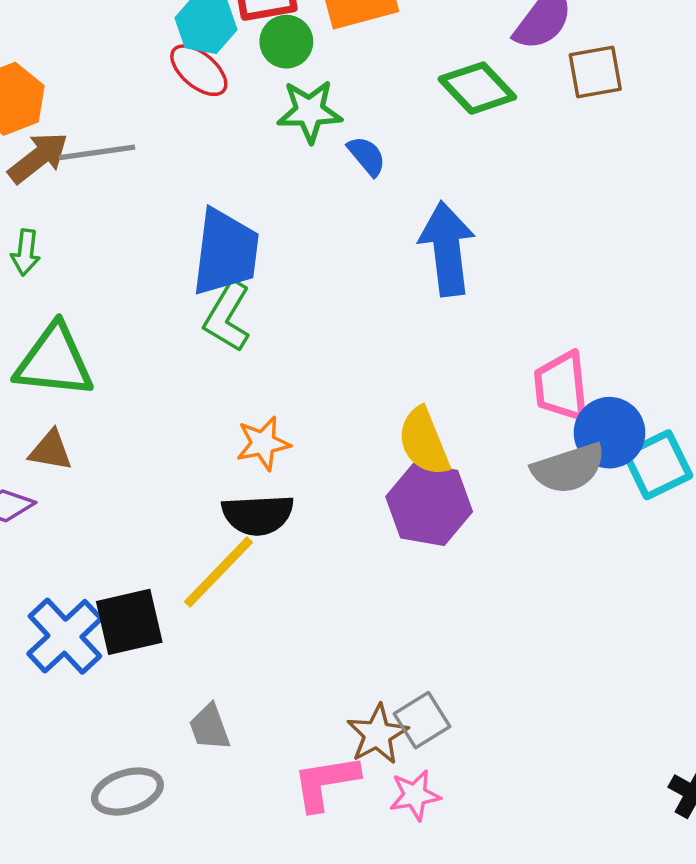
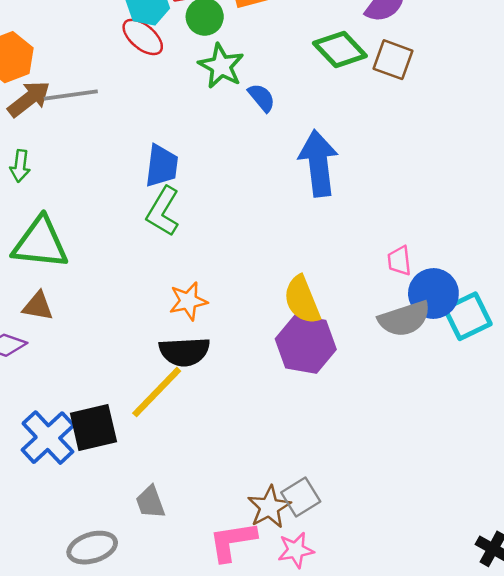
brown square: (595, 72) -> (393, 60), moved, turned 30
green star: (310, 111) -> (221, 66), turned 30
blue trapezoid: (226, 252) -> (162, 166), size x0.7
pink trapezoid: (561, 386) -> (399, 261), size x0.6

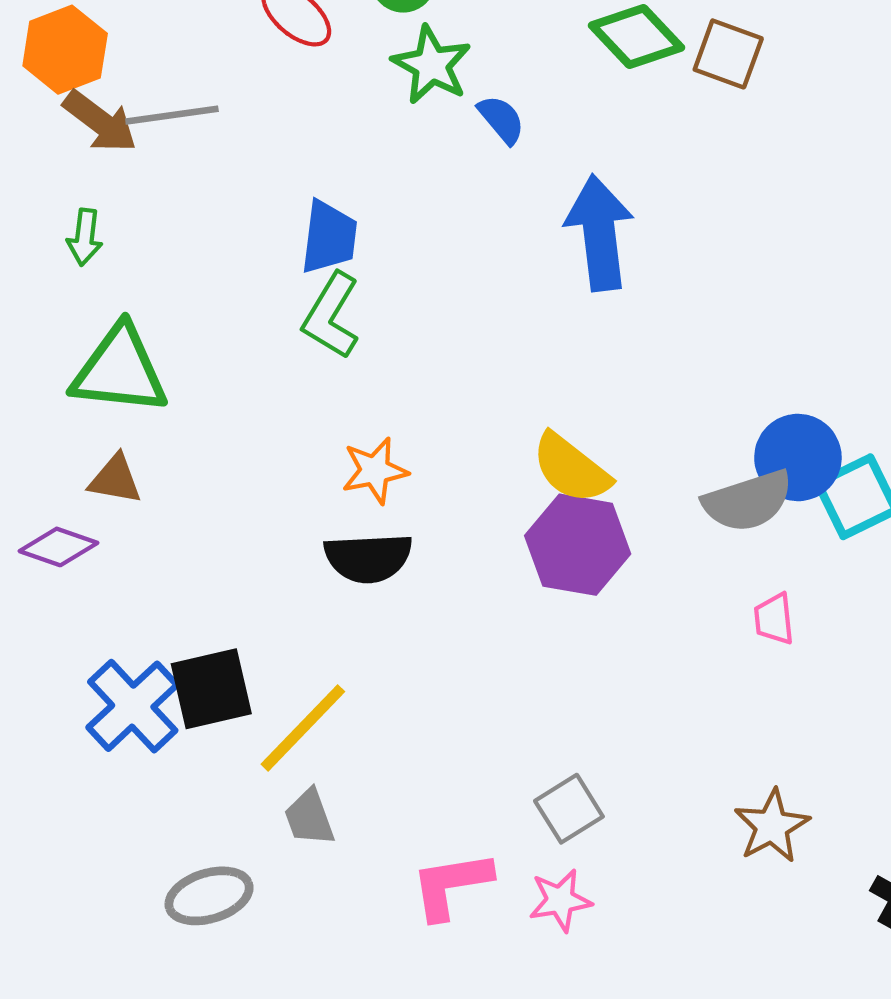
brown arrow: (29, 99) -> (100, 122), turned 75
pink trapezoid: (399, 261) -> (774, 619), moved
yellow semicircle: (302, 300) -> (571, 468), turned -30
yellow line: (157, 392) -> (303, 728), moved
brown star: (269, 507) -> (772, 826), moved

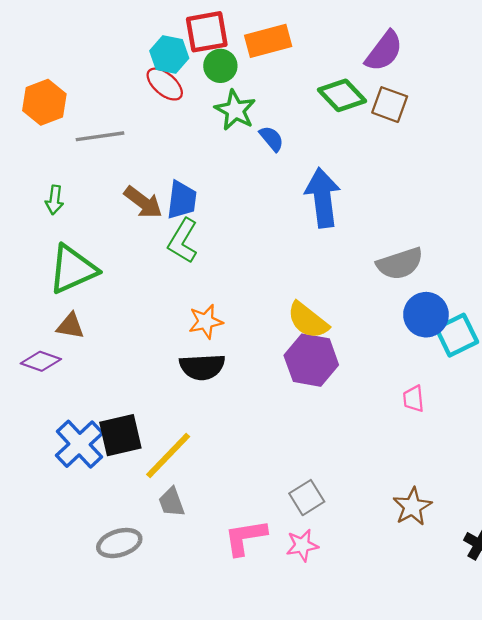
brown arrow: (100, 122) -> (143, 202), moved
green triangle: (120, 370) -> (73, 269), turned -30
gray semicircle: (748, 501) -> (400, 264), moved

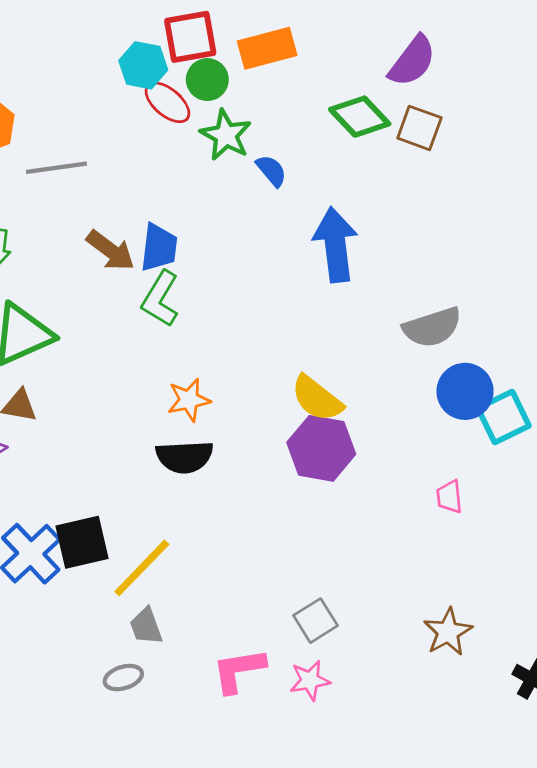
red ellipse: (165, 84) -> (167, 102), moved
gray ellipse: (119, 543) -> (123, 678), moved, size x0.7

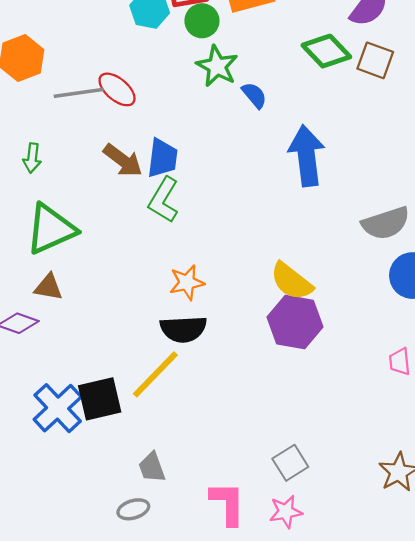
red ellipse: (167, 102) -> (117, 89), moved
yellow line: (142, 568) -> (155, 374), moved
pink L-shape: (239, 670) -> (228, 503), turned 99

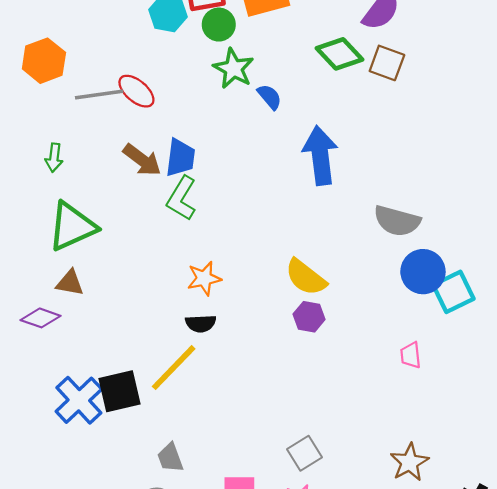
gray semicircle: (386, 223) -> (397, 221), turned 33
purple hexagon: (295, 322) -> (309, 317), size x0.6
black semicircle: (183, 329) -> (201, 324), size x0.7

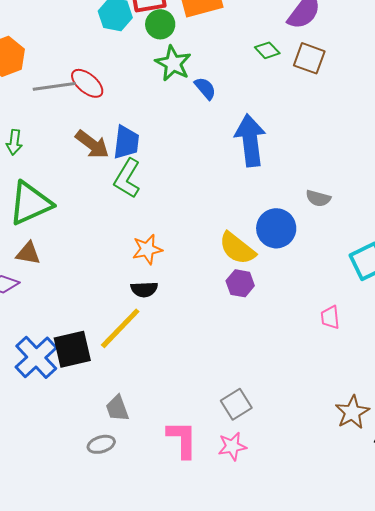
green diamond: (340, 54) -> (267, 50), size x0.6
gray semicircle: (397, 221) -> (318, 198), size x0.6
blue circle: (423, 272) -> (276, 228), moved
brown star: (409, 462) -> (352, 412), moved

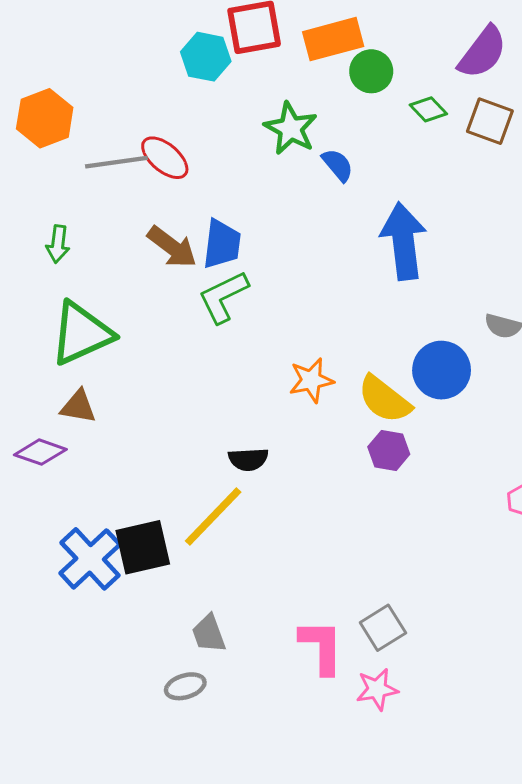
green circle: (160, 24) -> (371, 71), moved
green L-shape: (127, 178) -> (223, 297), turned 33
orange star: (147, 249) -> (311, 380), moved
pink L-shape: (182, 439) -> (321, 647), moved

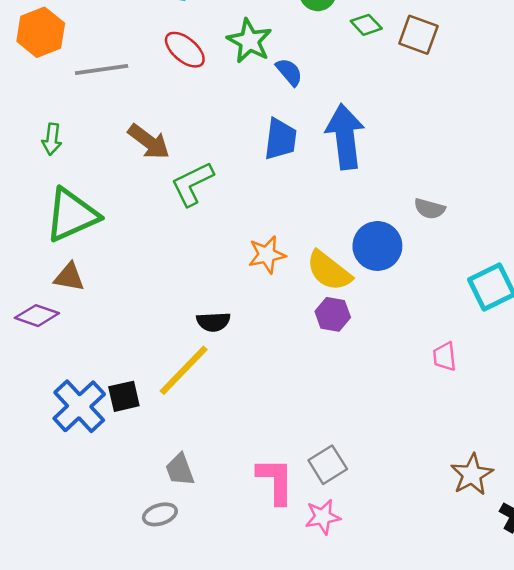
red ellipse: (165, 158) -> (185, 50), moved
blue trapezoid: (222, 244) -> (280, 139), moved
black square: (143, 547) -> (124, 396), size x0.7

